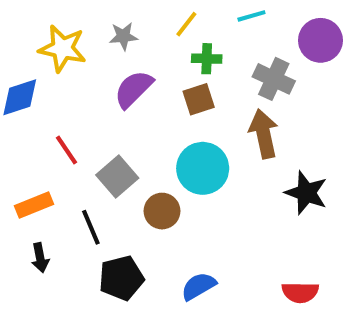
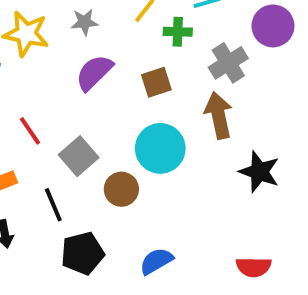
green cross: (207, 59) -> (178, 32), moved
gray cross: (274, 79) -> (228, 63), turned 33

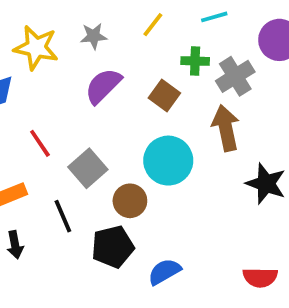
green cross: (178, 32) -> (195, 61), moved
brown square: (156, 82) -> (164, 95), turned -36
black pentagon: (82, 253) -> (113, 247), moved

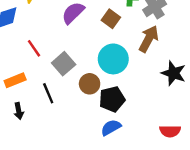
brown arrow: (226, 128) -> (149, 39), turned 40
black pentagon: (113, 247) -> (112, 99), moved

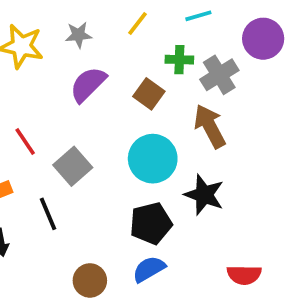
brown arrow: (149, 39) -> (210, 126), turned -56
black star: (174, 73) -> (204, 195), moved
brown circle: (90, 84) -> (90, 280), moved

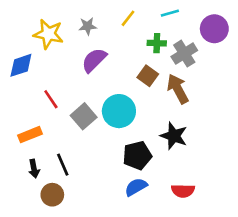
brown square: (149, 94) -> (148, 76), moved
cyan circle: (153, 159) -> (119, 111), moved
black line: (48, 214) -> (63, 165), moved
red semicircle: (244, 275) -> (183, 191), moved
brown circle: (90, 280) -> (52, 195), moved

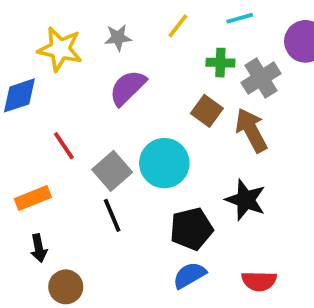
black line: (63, 165) -> (112, 215), moved

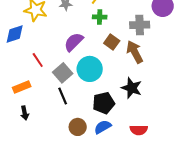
green cross: (220, 63) -> (100, 17), moved
gray cross: (261, 78) -> (140, 25), turned 30
purple semicircle: (128, 88) -> (74, 42), moved
brown circle: (66, 287) -> (78, 127), moved

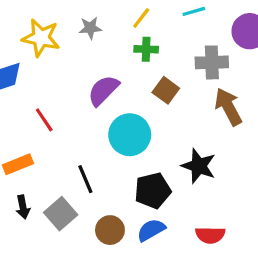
brown arrow: (135, 52) -> (228, 107), moved
gray square: (63, 73) -> (61, 214), moved

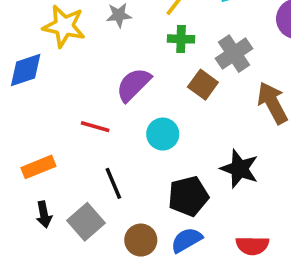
gray cross: (212, 62) -> (234, 54), moved, turned -32
red line: (44, 120) -> (95, 127), moved, turned -40
cyan circle: (130, 135) -> (163, 134), size x0.7

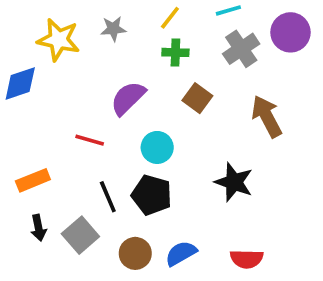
gray cross: (234, 54) -> (241, 49), moved
black pentagon: (188, 196) -> (152, 195), moved, turned 30

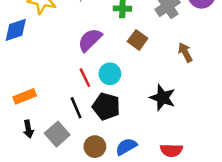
brown arrow: (267, 116) -> (185, 52), size x0.7
red line: (90, 140) -> (85, 78), moved, turned 48

